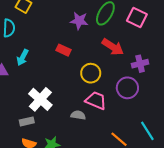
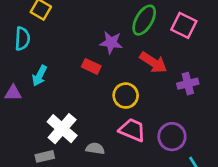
purple star: (79, 21) -> (111, 43), moved
purple circle: (127, 88) -> (172, 137), moved
gray semicircle: (78, 115) -> (95, 149), moved

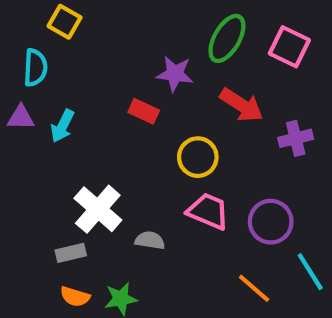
purple triangle: (13, 93) -> (21, 118), moved

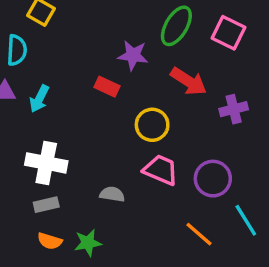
white cross: (98, 209) -> (46, 163), moved, turned -30

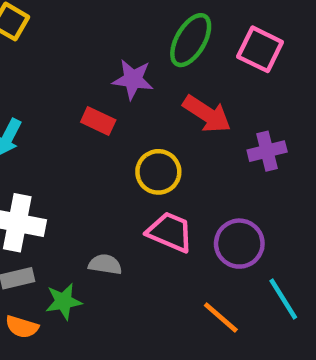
green star: (88, 243) -> (64, 301), moved

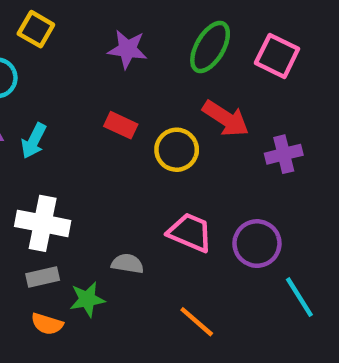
purple star: (133, 79) -> (127, 49), moved
yellow circle: (158, 172) -> (177, 150), moved
orange line: (221, 318) -> (197, 322), moved

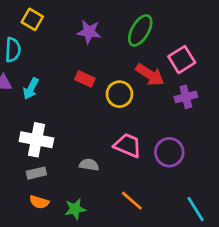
pink square: (277, 56) -> (182, 60), moved, turned 32
cyan line: (299, 297) -> (196, 209), moved
green star: (87, 299) -> (75, 209), moved

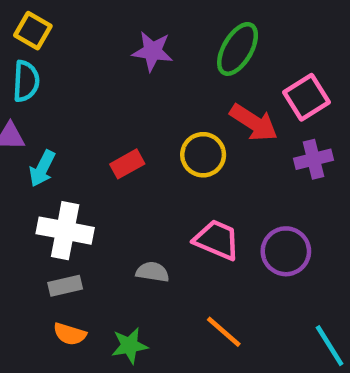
yellow square: (32, 19) -> (33, 31), moved
red rectangle: (85, 79) -> (127, 164), moved, turned -54
cyan arrow: (31, 89) -> (42, 169), moved

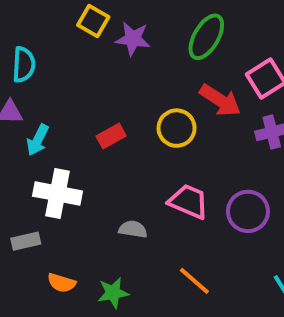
yellow square: (33, 31) -> (93, 21), moved
gray rectangle: (65, 286) -> (26, 241), moved

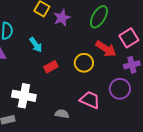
purple star: (133, 39) -> (62, 18), turned -30
cyan arrow: (38, 140) -> (36, 45), moved, turned -63
purple circle: (248, 211) -> (120, 89), moved

